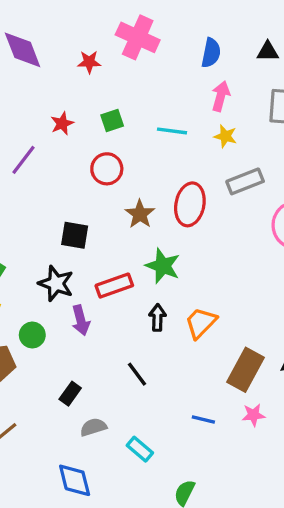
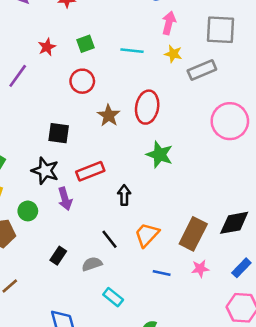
gray rectangle: (245, 181) -> (202, 70), moved
green star: (163, 266) -> (160, 155), moved
orange trapezoid: (201, 323) -> (147, 235), moved
gray semicircle: (93, 427) -> (92, 264), moved

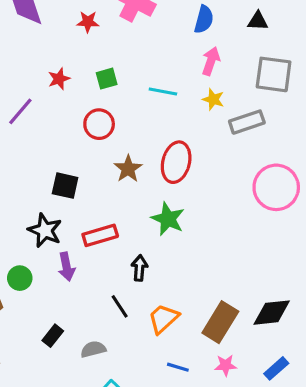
green star: (160, 155) -> (168, 219), moved
black line: (109, 239) -> (120, 306), moved

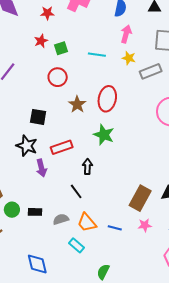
red star: (59, 79) -> (41, 41), moved
green circle: (20, 278) -> (12, 210), moved
orange trapezoid: (163, 319) -> (87, 223), moved, turned -85
black rectangle: (53, 336) -> (35, 212), turned 56

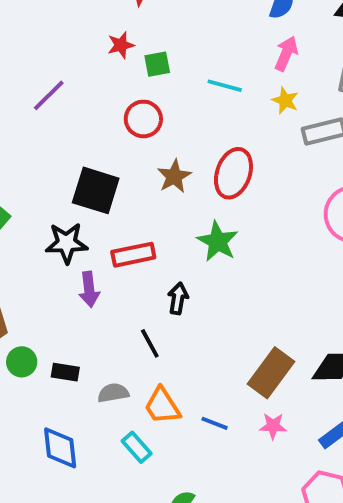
black square: (38, 117) -> (96, 190), size x1.4
black star: (27, 146) -> (66, 243), turned -30
blue diamond: (37, 264) -> (60, 448), moved

